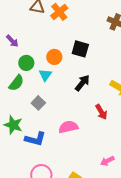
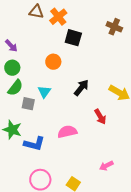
black square: (80, 49) -> (73, 38), moved
green circle: (26, 63) -> (12, 68), moved
cyan triangle: (45, 75) -> (44, 92), moved
gray square: (38, 103) -> (28, 104), moved, turned -32

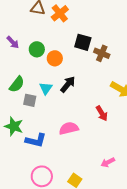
brown cross: (114, 27) -> (102, 53), moved
black square: (73, 38) -> (83, 42), moved
green circle: (12, 68) -> (37, 49), moved
black arrow: (81, 88) -> (68, 84), moved

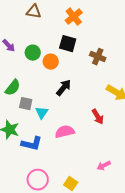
orange cross: (60, 13) -> (74, 17), moved
black square: (83, 42) -> (68, 44), moved
cyan triangle: (46, 88) -> (42, 113), moved

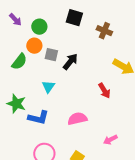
orange circle: (51, 62) -> (34, 46), moved
gray square: (26, 104) -> (51, 55), moved
pink semicircle: (65, 132) -> (77, 119), moved

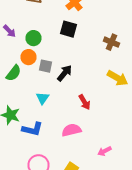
brown cross: (104, 31) -> (112, 42), moved
red arrow: (104, 91) -> (84, 102), moved

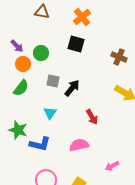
orange circle: (28, 57) -> (23, 64), moved

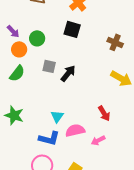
cyan triangle: (50, 113) -> (57, 116), moved
red arrow: (92, 117) -> (104, 113), moved
blue L-shape: (40, 144) -> (49, 138), moved
pink arrow: (112, 166) -> (98, 140), moved

